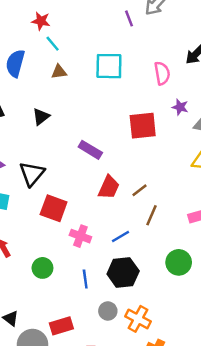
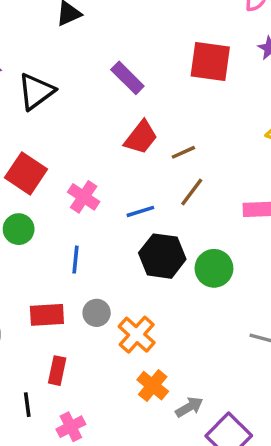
red square: (54, 208) -> (26, 173), moved
black hexagon: (123, 273) -> (162, 256), moved
red rectangle: (61, 326) -> (47, 315), moved

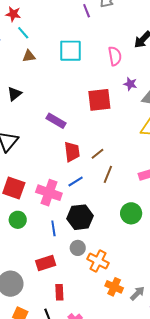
red trapezoid: (141, 137) -> (72, 152), turned -30
pink cross: (84, 197) -> (49, 193), size x1.4
blue line: (140, 211) -> (76, 181), moved
black hexagon: (162, 256) -> (80, 217), moved
gray circle: (97, 313) -> (78, 248), moved

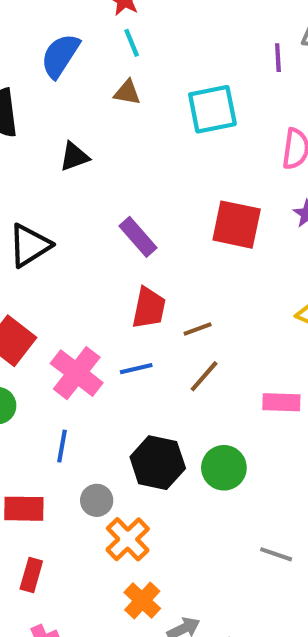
purple line: (87, 11) -> (278, 58), moved
cyan square: (70, 51) -> (212, 109), turned -30
black hexagon: (80, 217) -> (158, 463), moved

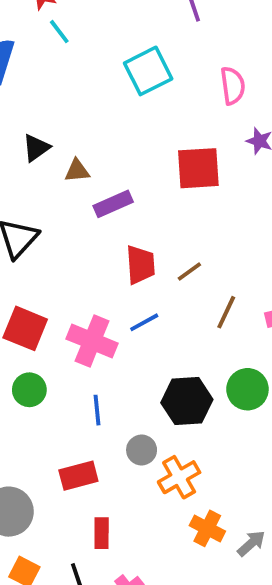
brown triangle: (127, 92) -> (77, 171), moved
purple rectangle: (138, 237) -> (113, 204), turned -57
brown line: (204, 376) -> (226, 312), moved
orange cross: (128, 539) -> (179, 477), turned 30

